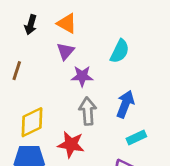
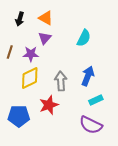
purple star: (82, 76) -> (31, 54), moved
yellow diamond: (32, 122) -> (30, 78), moved
red star: (71, 144) -> (49, 105), turned -30

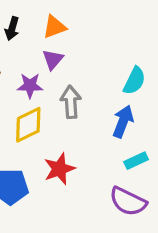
orange triangle: (46, 18) -> (54, 27), turned -49
cyan semicircle: (84, 38) -> (134, 81), moved
gray arrow: (61, 81) -> (71, 102), moved

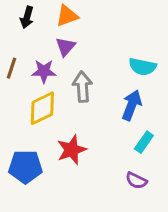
cyan semicircle: (134, 81) -> (142, 67), turned 76
cyan rectangle: (136, 161) -> (144, 142), turned -30
purple semicircle: (128, 201) -> (136, 181), size x0.6

